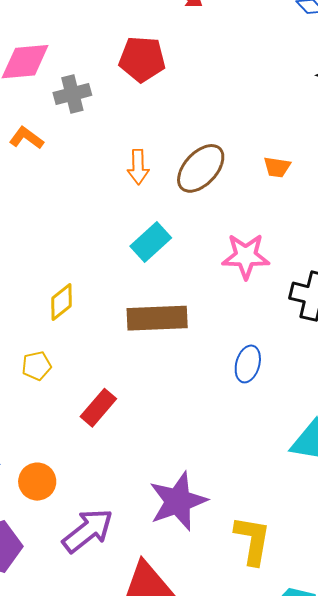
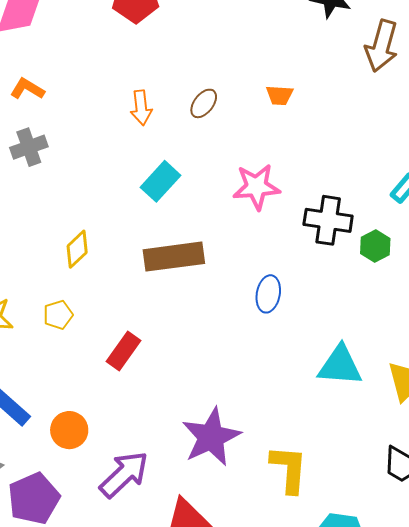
gray cross: (72, 94) -> (29, 147), moved
brown ellipse: (201, 168) -> (204, 103), size x0.6

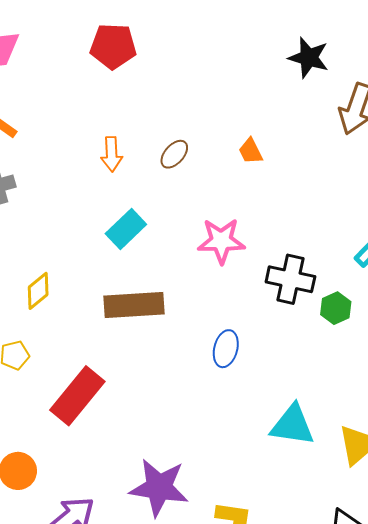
orange trapezoid: (280, 95) -> (251, 151), turned 56
red rectangle: (123, 351) -> (77, 396), size x1.5
purple star: (211, 437) -> (159, 487), turned 30

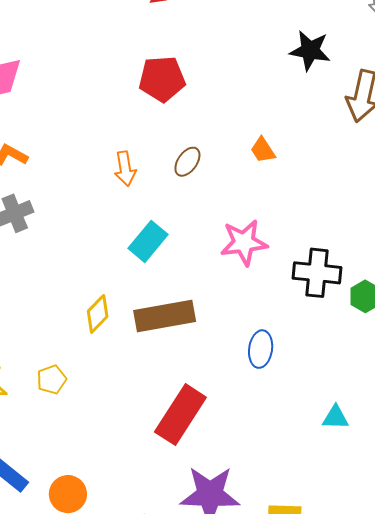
red pentagon: (113, 46) -> (162, 79), moved
yellow diamond: (38, 291) -> (98, 314), moved
red rectangle: (77, 396) -> (180, 415), moved
cyan triangle: (292, 425) -> (335, 417), size x0.6

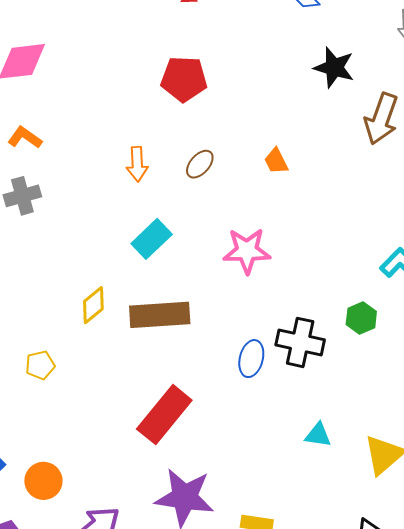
black cross: (317, 273) -> (300, 342), moved

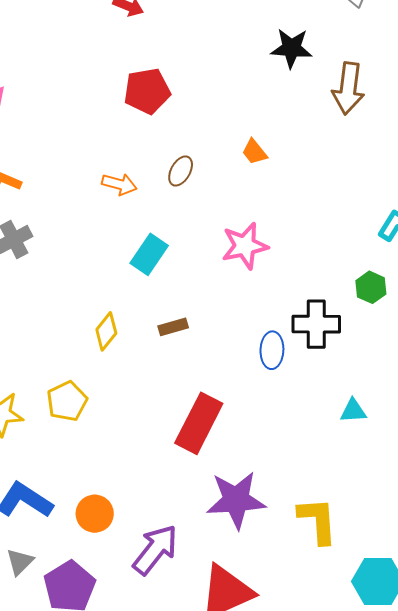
orange arrow: (137, 164) -> (119, 184), turned -60
brown rectangle: (160, 315) -> (173, 327), size x0.5
yellow pentagon: (40, 365) -> (67, 401), size x1.4

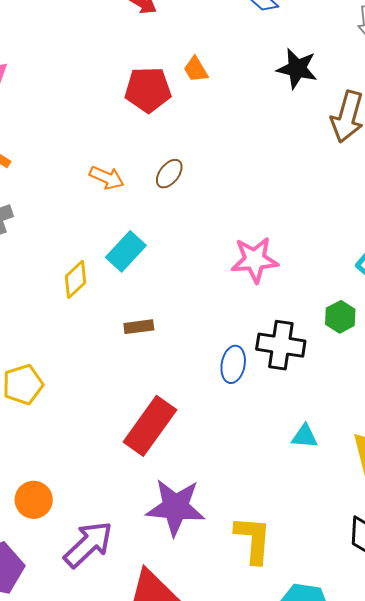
orange trapezoid: (254, 152) -> (196, 69), moved
pink star: (245, 246) -> (255, 260), moved
yellow diamond: (106, 331) -> (75, 279), moved

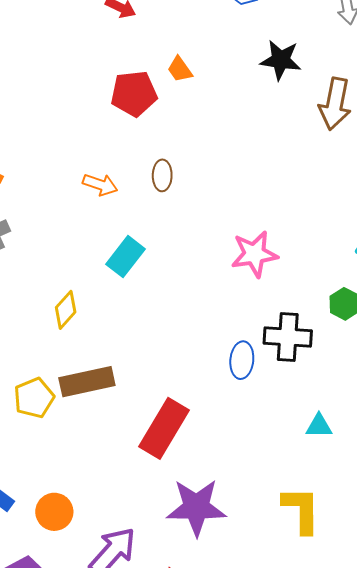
brown ellipse: (169, 174) -> (162, 175), turned -32
yellow diamond: (75, 279) -> (66, 310), moved
brown rectangle: (139, 327) -> (87, 382), moved, size x1.8
yellow L-shape: (253, 540) -> (301, 510), moved

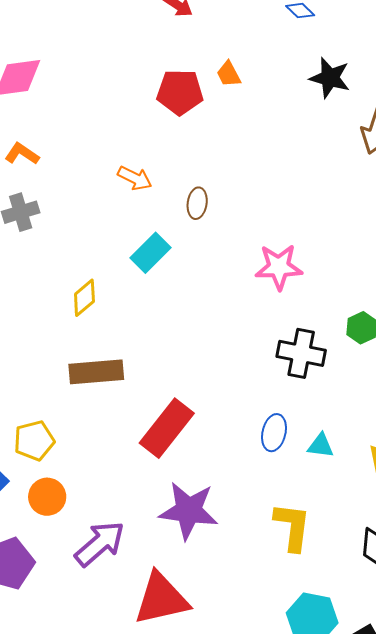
brown ellipse: (162, 175) -> (197, 203), moved
blue ellipse: (242, 360) -> (274, 433), moved
yellow pentagon: (34, 398) -> (34, 441), moved

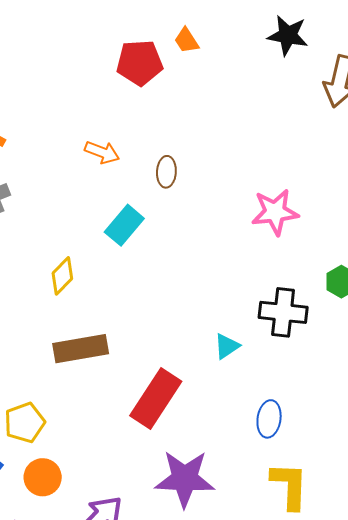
pink star: (279, 267) -> (275, 212), moved
blue ellipse: (274, 433) -> (269, 419), moved
cyan triangle: (321, 446) -> (227, 346), moved, turned -36

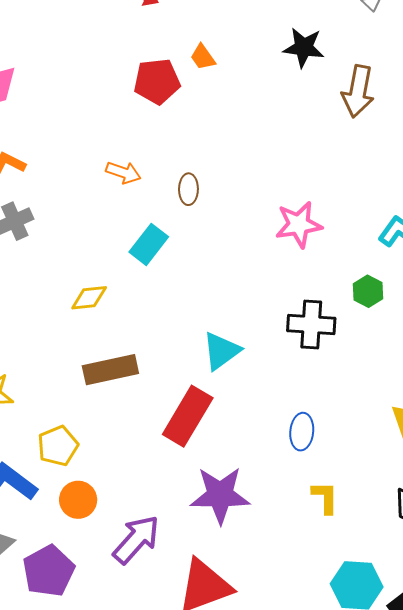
yellow diamond: (62, 276) -> (89, 298), turned 42
cyan triangle: (227, 346) -> (221, 351), moved, size x1.5
yellow L-shape: (289, 486) -> (325, 497), size x0.7

